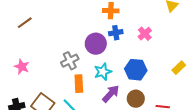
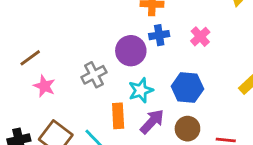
brown line: (25, 23) -> (30, 58), moved
pink star: (22, 67) -> (44, 86), moved
orange rectangle: (79, 84) -> (118, 116), moved

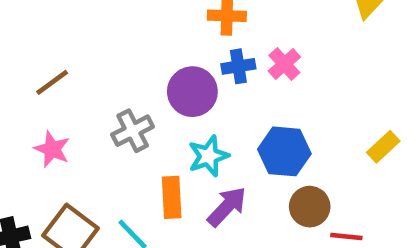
pink cross: (200, 37) -> (284, 64), moved
brown line: (30, 58) -> (52, 82), moved
brown circle: (187, 129) -> (310, 207), moved

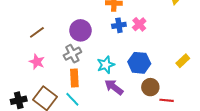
purple circle: (192, 92) -> (80, 30), moved
orange rectangle: (172, 197) -> (74, 78), moved
purple arrow: (227, 207) -> (114, 87), turned -96

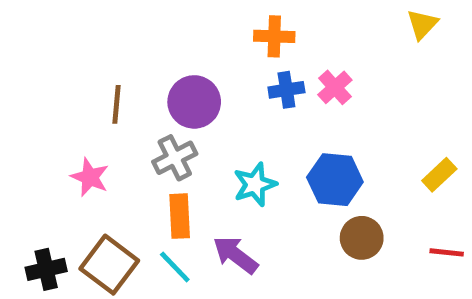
brown line: (37, 32) -> (117, 104), moved, turned -49
purple arrow: (114, 87) -> (235, 255), moved
red line: (167, 100) -> (447, 252), moved

